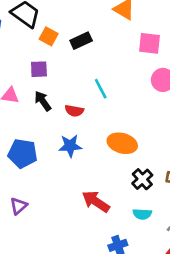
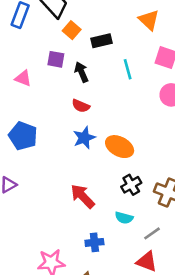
cyan line: (101, 89) -> (128, 69), moved
black arrow: (43, 101) -> (82, 72), moved
blue star: (70, 146) -> (84, 138), moved, turned -30

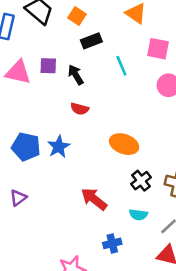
orange square: (72, 30) -> (77, 16), moved
pink triangle: (23, 78) -> (18, 72), moved, size x1.5
blue star: (84, 138) -> (59, 147), moved

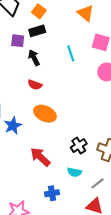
black rectangle: (91, 41) -> (37, 31), moved
purple square: (48, 66) -> (18, 41), moved
orange ellipse: (124, 144) -> (45, 114), moved
blue star: (59, 147) -> (13, 126), moved

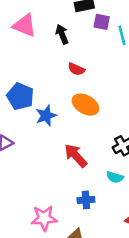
purple square: (18, 41) -> (102, 22), moved
black arrow: (34, 58) -> (62, 34), moved

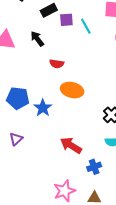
red arrow: (76, 156) -> (71, 145), moved

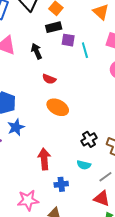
blue star: (43, 108) -> (16, 127), moved
red arrow: (71, 145) -> (44, 159), turned 40

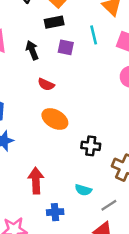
purple square: (68, 40) -> (66, 47), moved
cyan line: (85, 50) -> (94, 35), moved
black cross: (89, 139) -> (91, 146), moved, turned 35

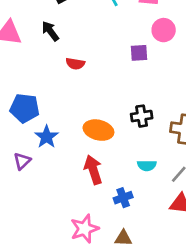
purple square: (66, 47) -> (139, 53), moved
orange ellipse: (55, 119) -> (98, 130), moved

